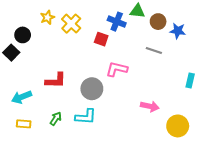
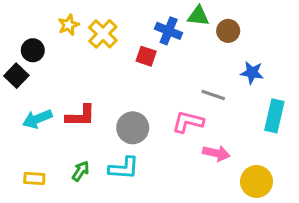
blue star: (178, 31) -> (252, 73), moved
gray line: (154, 50) -> (213, 95), moved
pink L-shape: (117, 69) -> (188, 122), moved
cyan rectangle: (190, 80) -> (274, 116), size x1.5
cyan arrow: (22, 97) -> (37, 119), moved

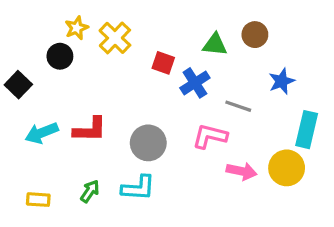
green triangle: (198, 16) -> (215, 45), moved
blue cross: (169, 31) -> (195, 83), moved, turned 35
black circle: (33, 50) -> (60, 56), moved
blue star: (252, 73) -> (282, 81), turned -30
yellow circle: (256, 181) -> (287, 168), moved

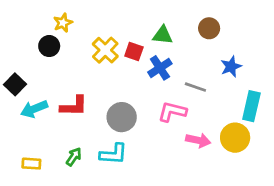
yellow cross: (115, 38) -> (105, 50), moved
green triangle: (215, 45) -> (163, 35), moved
black square: (18, 85) -> (15, 84), moved

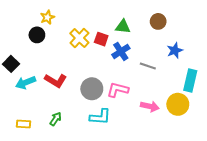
red L-shape: (74, 106) -> (56, 80), turned 30
pink L-shape: (172, 112) -> (118, 90), moved
cyan L-shape: (113, 154) -> (100, 117), moved

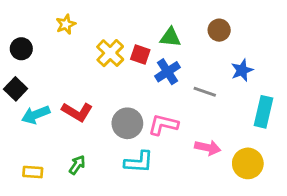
black circle: (37, 35) -> (21, 49), moved
yellow circle: (178, 104) -> (248, 163), moved

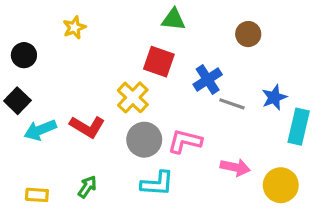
green triangle: (170, 37) -> (173, 19), moved
yellow cross: (110, 53) -> (133, 97), moved
red square: (140, 54) -> (159, 62), size x1.4
blue star: (242, 70) -> (274, 97), moved
blue cross: (168, 72) -> (208, 80), moved

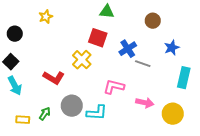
blue star: (274, 97) -> (172, 48), moved
cyan arrow: (40, 130) -> (15, 86), moved, turned -96
gray circle: (144, 140) -> (72, 106), moved
green arrow: (87, 187) -> (45, 114), moved

